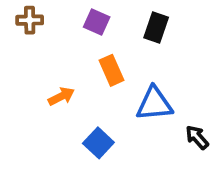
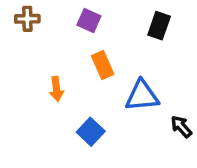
black rectangle: (156, 28) -> (159, 26), moved
orange arrow: (61, 96) -> (56, 89), turned 110

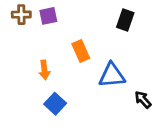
purple square: (89, 21) -> (48, 16), moved, turned -36
blue square: (91, 132) -> (55, 104), moved

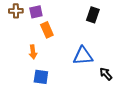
orange rectangle: (81, 51) -> (47, 30), moved
blue square: (55, 104) -> (41, 77), turned -35

